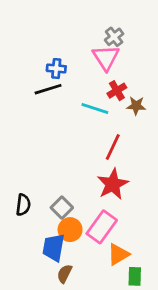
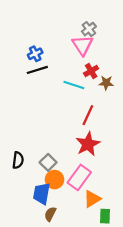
blue cross: (56, 69) -> (35, 54), moved, turned -32

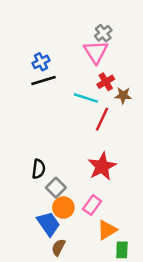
red line: (88, 115) -> (102, 119), moved
black semicircle: (18, 160) -> (39, 169), moved
pink rectangle: (79, 177) -> (92, 205), size x0.7
blue trapezoid: (42, 194) -> (48, 224), turned 135

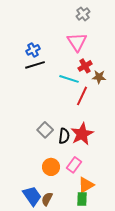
gray cross: (103, 33) -> (83, 14), moved
black semicircle: (39, 169) -> (64, 136), moved
gray square: (56, 188) -> (45, 130), moved
blue trapezoid: (48, 224) -> (32, 196), moved
green rectangle: (122, 250) -> (82, 199), moved

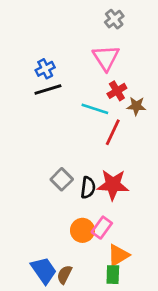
red star: (82, 134) -> (113, 185), turned 30
orange circle: (51, 167) -> (82, 230), moved

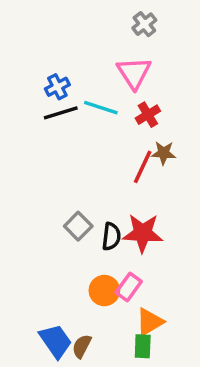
brown star: (136, 106) -> (164, 153), moved
cyan line: (95, 109) -> (101, 108), moved

